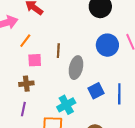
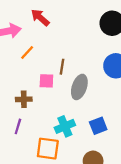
pink square: (35, 60) -> (46, 81), moved
blue square: (96, 91) -> (98, 126), moved

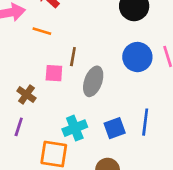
orange line: (27, 52) -> (42, 31), moved, turned 63
brown cross: (24, 99) -> (26, 95), turned 35

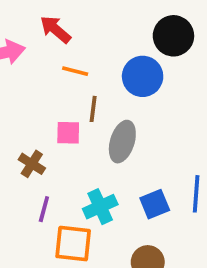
orange line: (42, 31) -> (75, 71), moved
blue circle: (137, 57) -> (143, 76), moved
purple line: (19, 127) -> (44, 209), moved

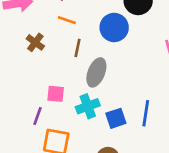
pink square: (68, 133) -> (56, 94), moved
brown cross: (32, 164) -> (35, 42), moved
cyan cross: (100, 207) -> (88, 106), moved

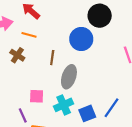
orange line: (67, 20) -> (29, 35), moved
blue line: (146, 113) -> (111, 108), turned 30
purple line: (37, 116) -> (23, 115), turned -40

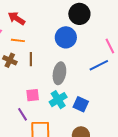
brown line: (52, 58) -> (31, 59), moved
blue line: (111, 108) -> (99, 65), moved, turned 36
blue square: (87, 113) -> (81, 104), turned -35

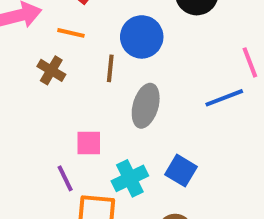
blue circle: (66, 37) -> (142, 37), moved
brown line: (31, 59) -> (110, 68), moved
cyan cross: (58, 100) -> (130, 178), moved

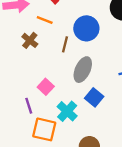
pink square: (89, 143) -> (46, 87), turned 35
blue square: (181, 171) -> (94, 97), moved
cyan cross: (130, 178) -> (67, 111), turned -30

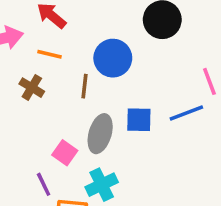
gray ellipse: (83, 70) -> (100, 134), moved
blue square: (94, 97) -> (139, 120), moved, turned -30
cyan cross: (67, 111) -> (102, 185), turned 30

